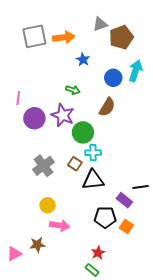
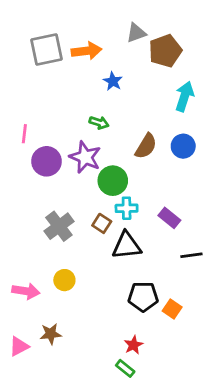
blue circle: (113, 78) -> (183, 146), moved
purple rectangle: (124, 200) -> (169, 218), moved
pink arrow: (60, 225) -> (26, 291), moved

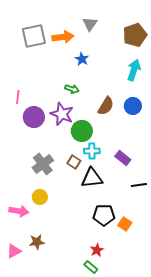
gray triangle: (136, 33) -> (90, 24), moved, turned -35
brown pentagon: (165, 51) -> (135, 35), moved
yellow circle: (64, 280) -> (40, 197), moved

